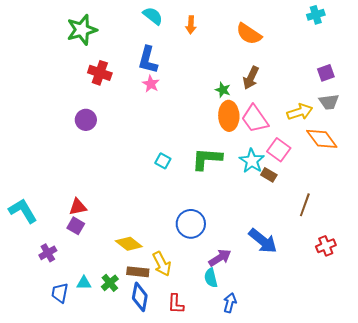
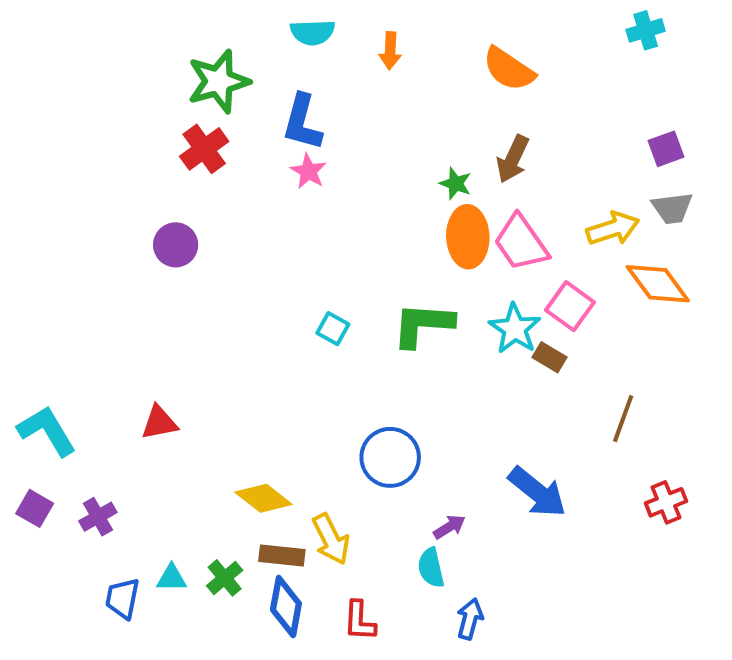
cyan semicircle: (153, 16) -> (313, 32), turned 140
green star: (82, 30) -> (219, 81), moved
red cross: (100, 73) -> (204, 149), turned 35
purple square: (76, 226) -> (35, 508), moved
purple arrow: (220, 258) -> (449, 527), size x0.7

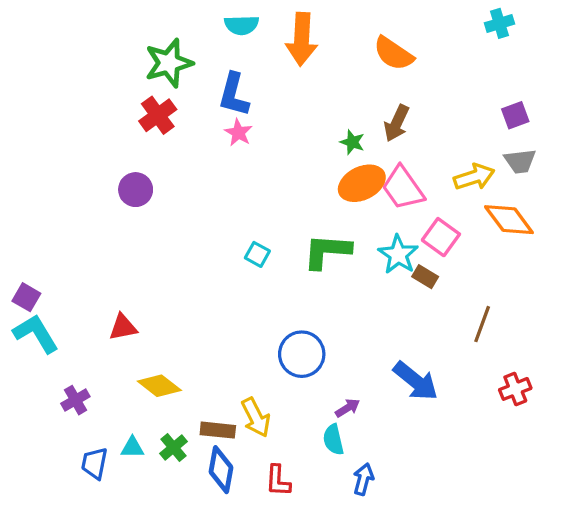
orange arrow: (390, 51) -> (302, 39), size x1.8
orange ellipse: (468, 237) -> (362, 183), turned 66
yellow diamond: (263, 498) -> (159, 386), moved
purple square: (35, 508) -> (26, 297), moved

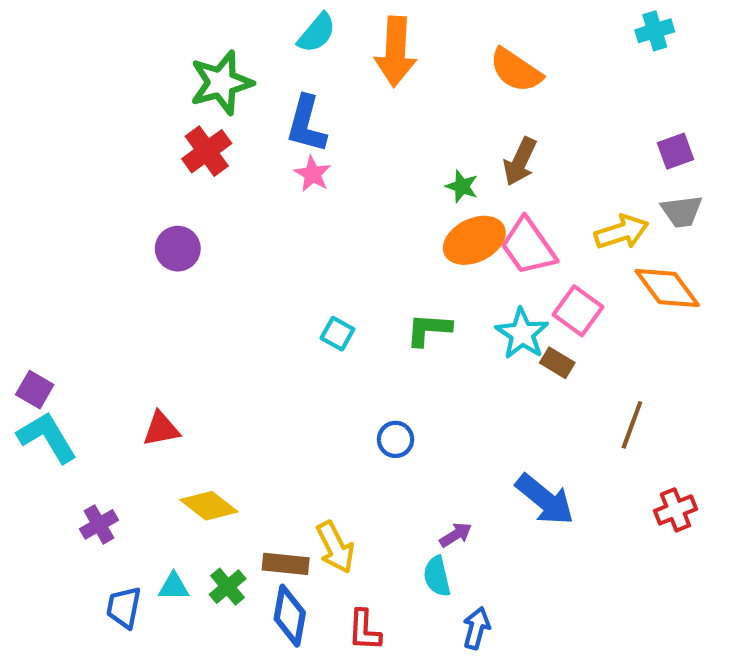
cyan semicircle: (242, 25) -> (317, 33), turned -48
green L-shape: (327, 251) -> (429, 329), size x0.7
blue circle: (302, 354) -> (396, 439), moved, size x0.6

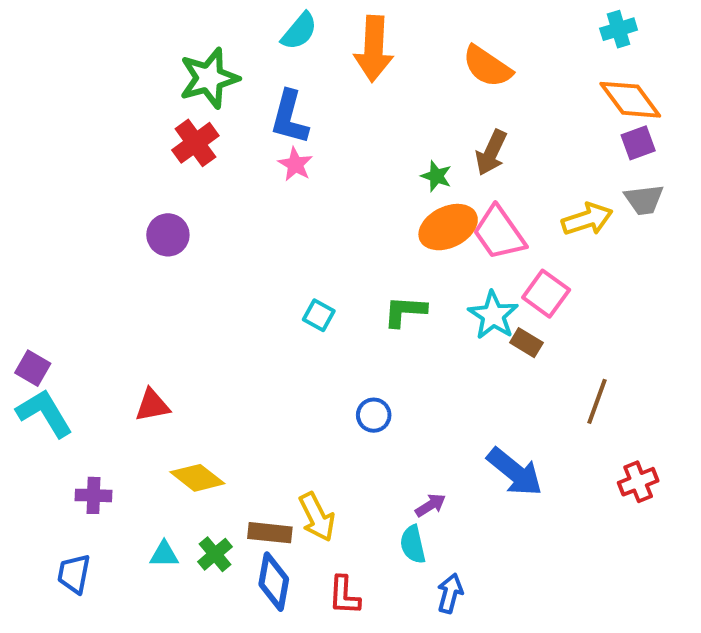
orange diamond: (667, 288) -> (630, 100), moved
purple cross: (99, 524) -> (94, 495), turned 32
blue trapezoid: (124, 607) -> (74, 574), moved

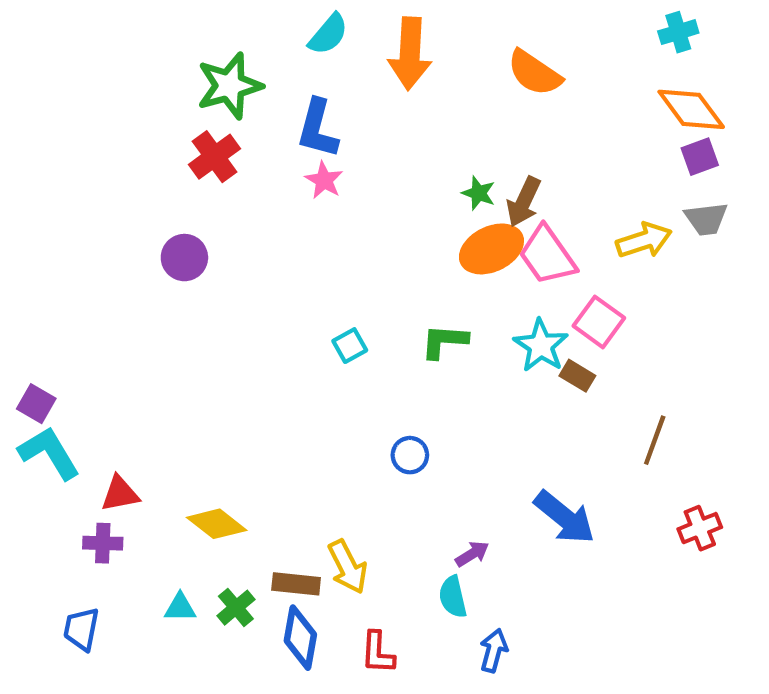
brown arrow: (491, 153) -> (524, 202), moved
cyan square: (319, 315) -> (350, 346), turned 32
red triangle: (152, 405) -> (120, 494), moved

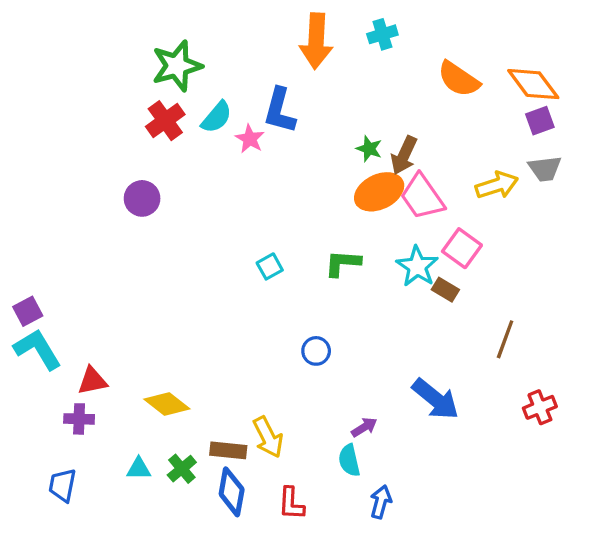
cyan cross: (678, 32) -> (382, 34), moved
cyan semicircle: (328, 34) -> (217, 117), moved
orange semicircle: (534, 73) -> (459, 79), moved
blue L-shape: (318, 129) -> (280, 111), moved
purple square: (36, 404) -> (28, 311), turned 32

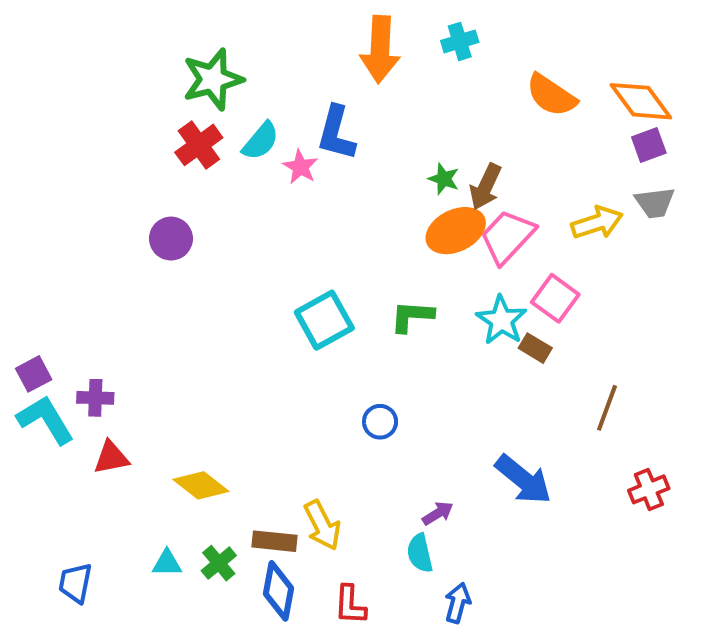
pink trapezoid: (422, 197) -> (507, 237), turned 78
cyan square: (270, 266) -> (324, 320), size x1.8
purple cross: (79, 419) -> (95, 398), moved

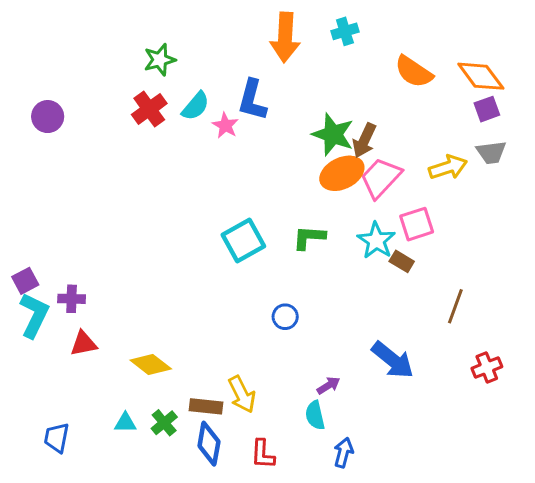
green star: (213, 79) -> (160, 60), size x0.7
green star: (444, 179) -> (333, 134), size x1.8
purple circle: (171, 239) -> (48, 117), moved
pink square: (555, 298) -> (417, 224), turned 36
cyan L-shape: (46, 420) -> (34, 315), turned 57

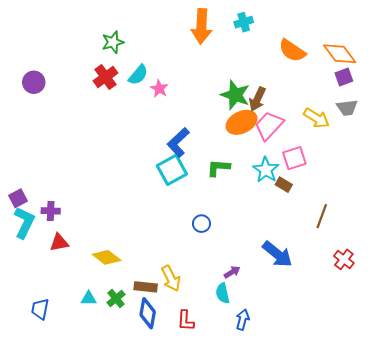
blue L-shape: (252, 100) -> (178, 142), moved, turned 32
yellow arrow: (448, 167) -> (316, 118), turned 50
red cross: (487, 367) -> (344, 259), turned -30

